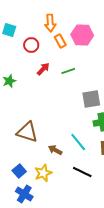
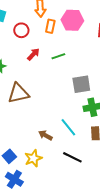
orange rectangle: (60, 41) -> (50, 26), turned 40
brown triangle: (27, 132) -> (18, 93), moved, turned -30

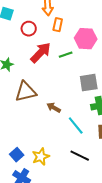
pink hexagon: (72, 20) -> (86, 39), moved
red arrow: (33, 54) -> (41, 53), size x1.6
brown arrow: (45, 135) -> (54, 108), moved

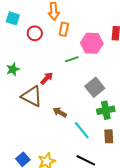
red arrow: (41, 53) -> (47, 78), moved, size x0.6
gray square: (89, 83) -> (95, 87), turned -30
brown triangle: (26, 92) -> (32, 96), turned 40

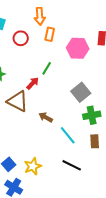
green line: (72, 59) -> (47, 68), moved, turned -40

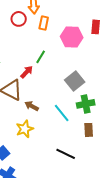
red circle: (21, 38) -> (19, 19), moved
brown arrow: (46, 117) -> (32, 106), moved
cyan line: (68, 135) -> (62, 113), moved
yellow star: (33, 166) -> (25, 129), moved

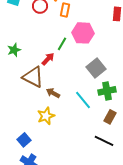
pink hexagon: (72, 37) -> (83, 33), moved
brown rectangle: (89, 130) -> (110, 117), turned 32
black line: (66, 154) -> (104, 141), moved

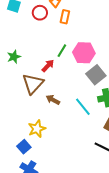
pink hexagon: (83, 33) -> (84, 53), moved
brown triangle: (33, 77) -> (33, 84), turned 45
yellow star: (46, 116) -> (37, 129), moved

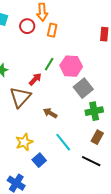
brown arrow: (53, 100) -> (50, 113), moved
cyan line: (83, 107) -> (63, 142), moved
blue square: (24, 147) -> (39, 160), moved

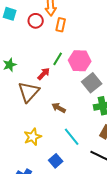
blue square: (39, 160) -> (56, 161), moved

